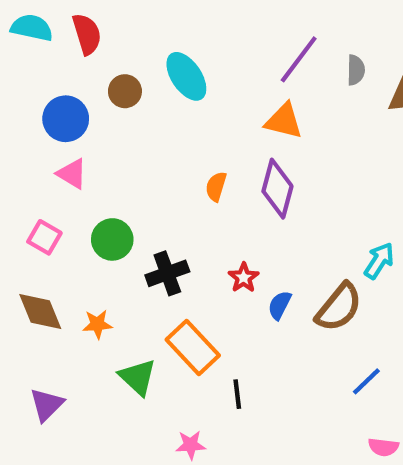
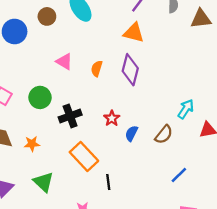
pink triangle: (72, 174) -> (64, 62), moved
brown semicircle: (339, 307) -> (164, 134), size x0.7
green triangle: (138, 377) -> (43, 182), moved

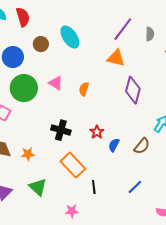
purple diamond: (130, 70) -> (133, 90), moved
green circle: (40, 97) -> (24, 88), moved, size x1.4
black cross: (70, 116) -> (61, 130), turned 36
blue line: (179, 175) -> (135, 187), moved

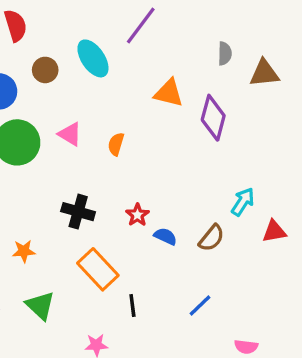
purple line: (123, 29) -> (141, 25), moved
purple diamond: (133, 90) -> (213, 118), moved
blue semicircle: (114, 145) -> (165, 236), turned 88

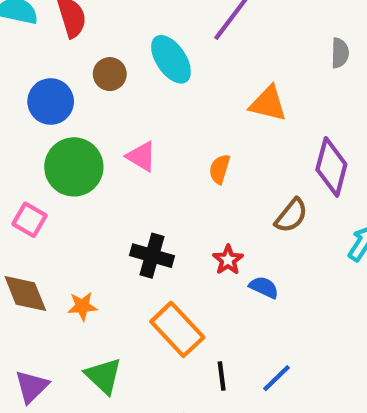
purple diamond: (213, 118) -> (331, 167), moved
orange semicircle: (116, 144) -> (220, 169), moved
brown semicircle: (212, 238) -> (291, 215), moved
blue line: (200, 306) -> (277, 378), moved

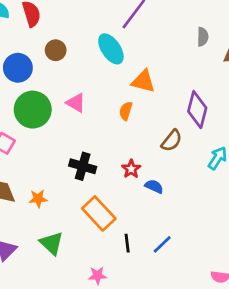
cyan ellipse: (171, 59) -> (111, 49), moved
orange triangle: (268, 104) -> (143, 81), moved

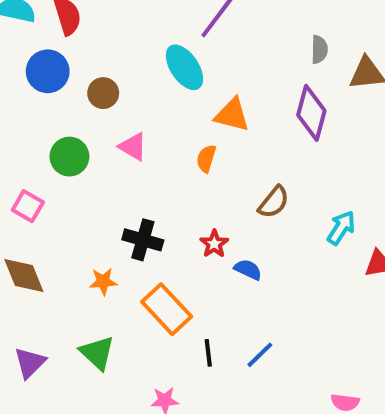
brown circle: (56, 50) -> (103, 93), moved
blue circle: (18, 68) -> (48, 71), moved
green circle: (33, 110) -> (69, 157), size x0.7
purple diamond: (197, 110) -> (311, 113), moved
orange star: (38, 199) -> (103, 281), moved

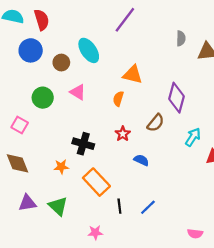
cyan ellipse: (184, 67) -> (89, 50), moved
purple diamond: (311, 113) -> (176, 98), moved
red star: (214, 244) -> (123, 134), moved
purple triangle: (30, 363) -> (27, 203), moved, turned 36

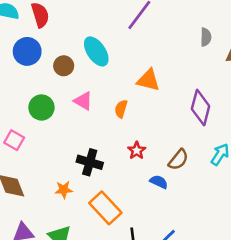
orange semicircle: (118, 99) -> (121, 109), moved
brown semicircle: (156, 123) -> (178, 160), moved

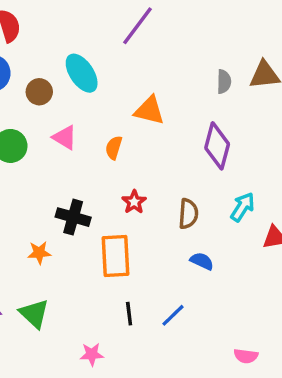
gray semicircle: (206, 37) -> (224, 82), moved
brown semicircle: (178, 160) -> (188, 214), turned -35
blue semicircle: (159, 182) -> (202, 261), moved
orange rectangle: (105, 208) -> (115, 256), moved, turned 40

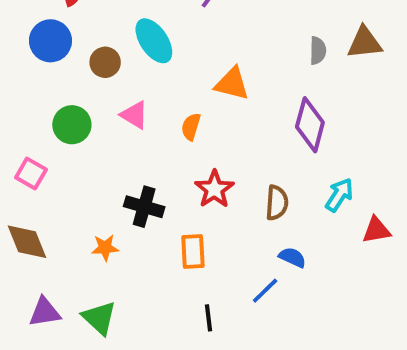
red star: (134, 202) -> (214, 189), size x1.4
orange rectangle: (115, 256) -> (193, 252), size x0.7
blue line: (173, 315) -> (265, 291), moved

